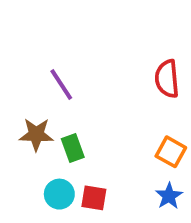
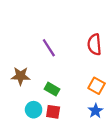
purple line: (61, 84) -> (49, 48), moved
green rectangle: (73, 148) -> (52, 89), moved, turned -40

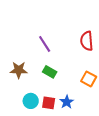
green rectangle: (52, 89) -> (50, 72), moved
blue star: (95, 111) -> (67, 102), moved

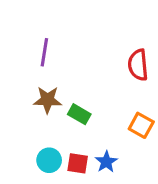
purple line: (45, 44) -> (44, 52), moved, turned 42
brown star: (19, 70) -> (48, 100), moved

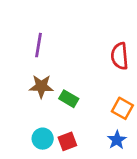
blue star: (106, 162) -> (117, 140), moved
red square: (78, 163) -> (67, 141), turned -30

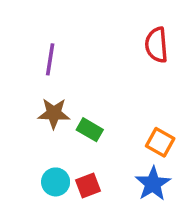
red semicircle: (120, 56) -> (157, 45), moved
blue star: (117, 140) -> (153, 184), size x1.4

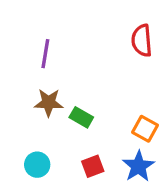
cyan circle: (56, 182) -> (37, 165), moved
red square: (88, 186) -> (93, 166), moved

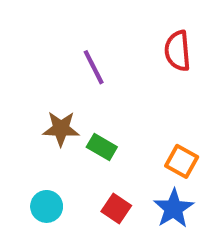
purple line: (45, 54) -> (94, 67), moved, turned -36
red square: (93, 166) -> (116, 208), turned -35

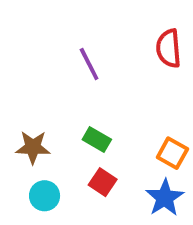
brown star: (61, 129) -> (33, 147), moved
red square: (116, 208) -> (103, 182), moved

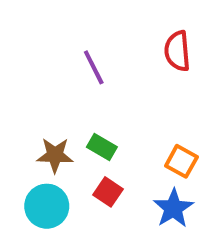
brown star: (33, 147) -> (55, 155), moved
cyan circle: (45, 196) -> (47, 206), size x1.4

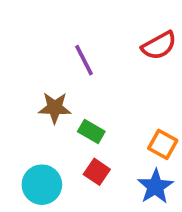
red semicircle: (177, 51) -> (159, 45), turned -114
brown star: (55, 155) -> (55, 108), moved

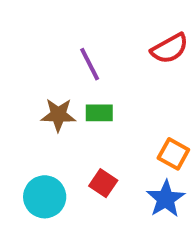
green rectangle: (91, 132) -> (99, 113), moved, turned -30

